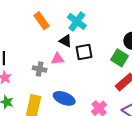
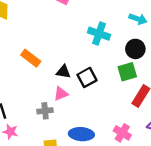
cyan cross: (77, 21) -> (99, 34), moved
green square: (120, 58) -> (127, 72), turned -30

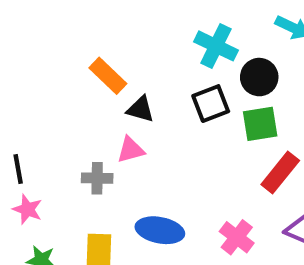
black circle: (135, 49) -> (259, 77), moved
orange rectangle: (31, 58) -> (108, 76), moved
black square: (87, 77) -> (211, 104), moved

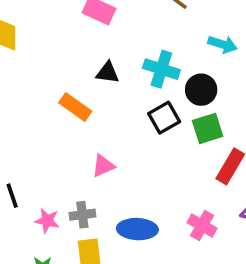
black triangle: (141, 109) -> (108, 73), moved
gray cross: (97, 178) -> (82, 215), moved
pink star: (27, 209) -> (47, 221), moved

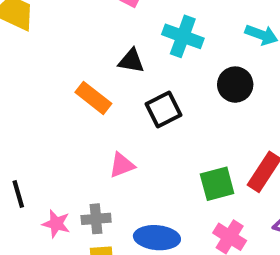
cyan cross: (161, 69) -> (183, 36), moved
black square: (164, 118) -> (163, 109), moved
green square: (208, 128) -> (217, 184), moved

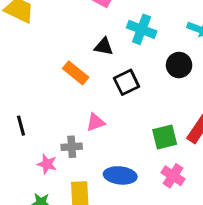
black line: (18, 194) -> (21, 126), moved
gray cross: (96, 219) -> (72, 147), moved

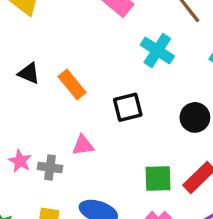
black triangle: (104, 47) -> (29, 73), moved
black circle: (179, 65) -> (195, 117), moved
pink star: (47, 164) -> (20, 161), moved

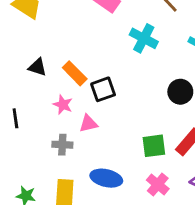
black square: (128, 107) -> (103, 89), moved
pink star: (20, 161) -> (63, 105), moved

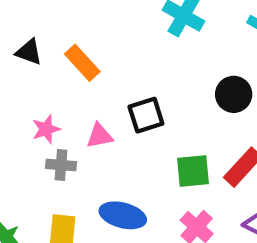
black square: (103, 89) -> (146, 115), moved
pink star: (63, 105) -> (46, 129), moved, turned 30

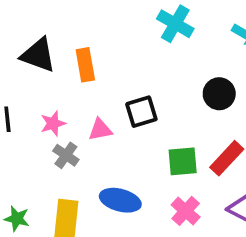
black triangle: (29, 52) -> (38, 55), size x1.5
orange rectangle: (82, 63) -> (85, 65), turned 32
gray cross: (61, 165) -> (66, 155), turned 30

